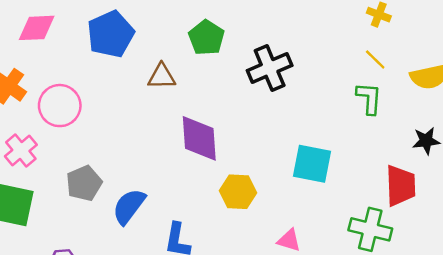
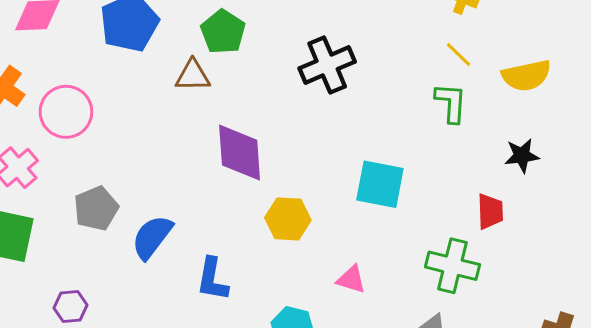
green pentagon: (207, 38) -> (223, 32), moved
red trapezoid: (401, 186) -> (490, 211), size x0.7

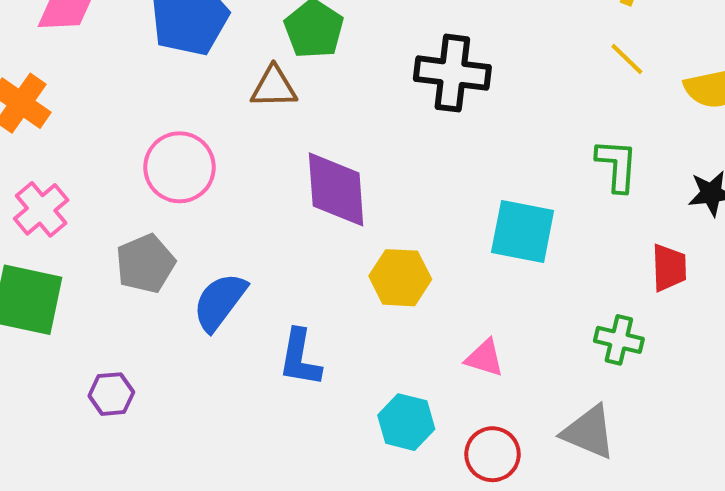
black cross: (327, 65) -> (452, 73), turned 30
green L-shape: (451, 103) -> (617, 165), moved
pink circle: (66, 112) -> (180, 167), moved
green cross: (452, 266) -> (619, 340), size x0.7

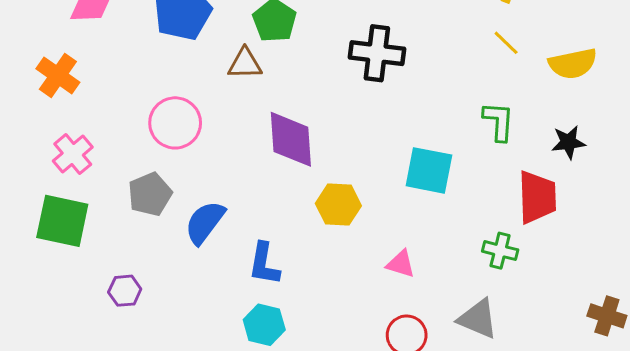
red trapezoid: (669, 268) -> (537, 197), size x1.5
cyan hexagon: (406, 422) -> (264, 325), moved

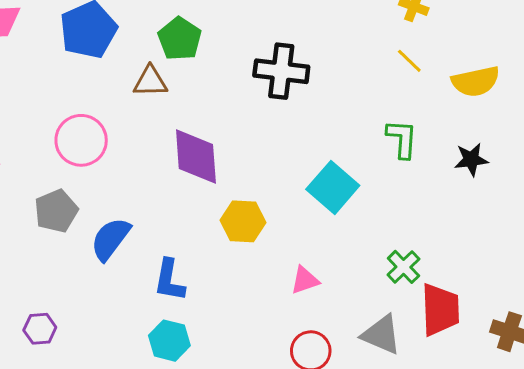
cyan square: (429, 170) -> (333, 187), turned 30
red trapezoid: (537, 197) -> (440, 310), moved
green cross: (500, 251) -> (403, 267), turned 32
pink triangle: (401, 264) -> (305, 280), turned -36
purple hexagon: (125, 291) -> (40, 329), moved

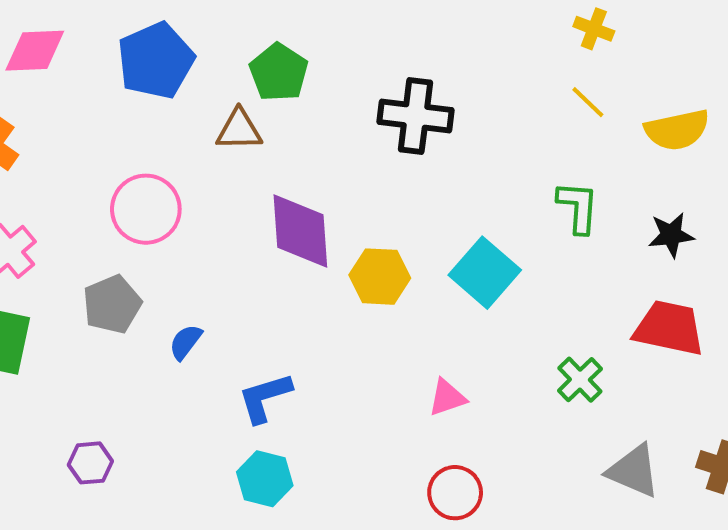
yellow hexagon: (243, 221) -> (380, 277), moved
blue semicircle: (111, 239) -> (185, 342), size x0.6
blue L-shape: (169, 280) -> (265, 397), turned 63
red trapezoid: (440, 310) -> (669, 328), moved, turned -76
gray triangle: (381, 335) -> (633, 471), moved

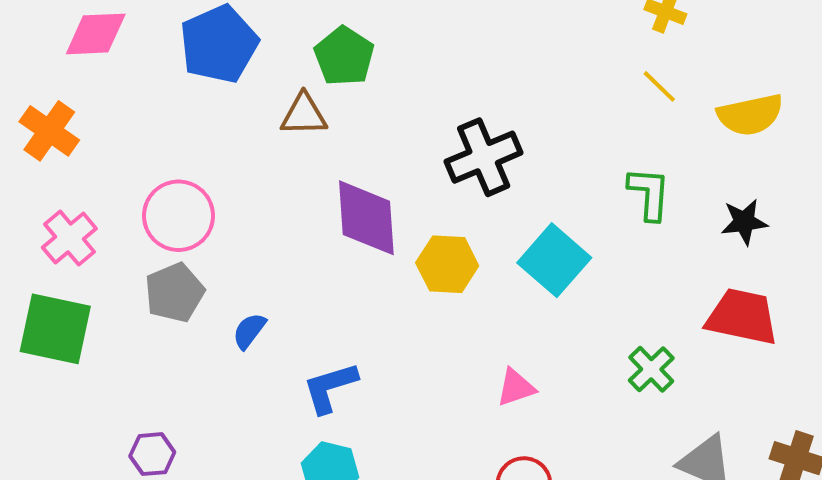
black cross: (415, 116) -> (484, 157), moved, turned -30
pink circle: (146, 209) -> (179, 216), moved

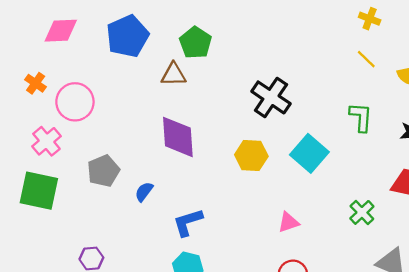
orange cross: (49, 131) -> (36, 83), size x0.7
black cross: (484, 157) -> (271, 97), turned -33
pink circle: (179, 216) -> (75, 102), moved
purple diamond: (366, 218) -> (178, 137), moved

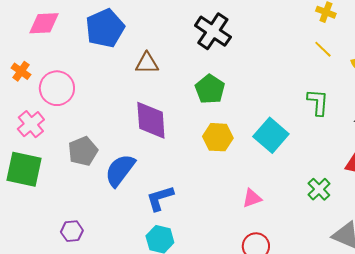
green pentagon: (195, 43) -> (210, 89), moved
black cross: (271, 97) -> (213, 31), moved
blue semicircle: (144, 192) -> (120, 170), size x1.8

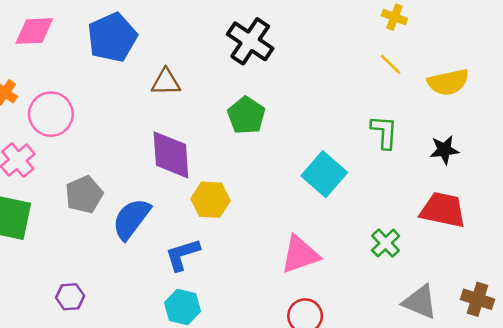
yellow hexagon: (218, 137) -> (211, 200), moved
pink triangle: (252, 198) -> (300, 255), size x1.6

